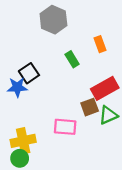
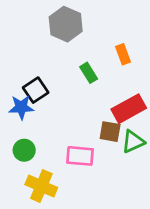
brown square: (90, 107) -> (110, 132), turned 30
yellow cross: (23, 141) -> (41, 186), moved, turned 35
green circle: (20, 158) -> (24, 150), moved

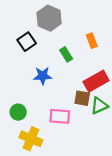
black square: (36, 90) -> (27, 42), moved
blue star: (21, 107) -> (43, 76), moved

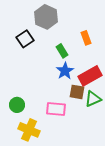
blue star: (43, 76) -> (65, 71), moved, turned -30

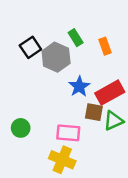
gray hexagon: (46, 17) -> (56, 57), moved
green rectangle: (62, 51) -> (76, 38), moved
yellow cross: (29, 130) -> (62, 160), moved

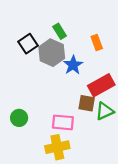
green rectangle: (76, 38) -> (60, 31), moved
blue star: (79, 86) -> (73, 65), moved
yellow cross: (62, 160) -> (57, 147), turned -35

